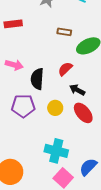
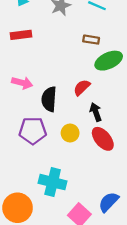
brown rectangle: (64, 32) -> (91, 40), moved
black arrow: (77, 90) -> (96, 112), turned 42
cyan cross: (56, 151) -> (53, 182), moved

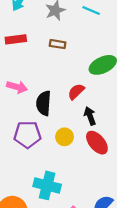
brown rectangle: (91, 40) -> (58, 44), moved

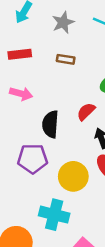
pink arrow: (17, 87) -> (21, 94), moved
yellow circle: (65, 137) -> (73, 176), moved, size x1.5

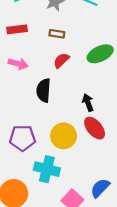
red semicircle: (86, 112) -> (61, 60), moved
purple pentagon: (33, 159) -> (22, 138), moved

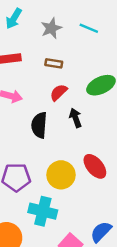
black arrow: (88, 103) -> (76, 118), moved

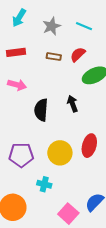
red semicircle: (59, 92) -> (78, 54), moved
red ellipse: (95, 166) -> (89, 146), turned 55
cyan cross: (43, 211) -> (44, 184), size x0.6

